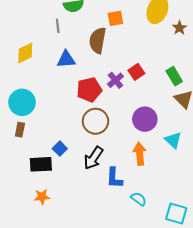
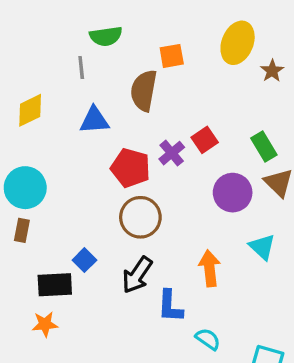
red pentagon: (89, 90) -> (131, 168), turned 30
purple circle: (145, 119) -> (233, 193), moved
orange star: (42, 197) -> (45, 324), moved

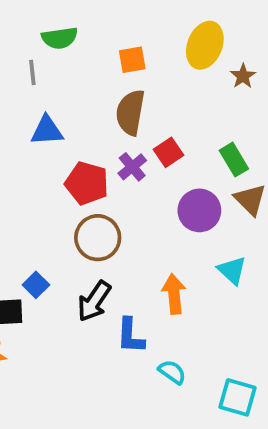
brown semicircle: (144, 91) -> (130, 112), moved

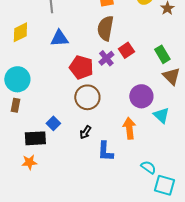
purple circle: (199, 210) -> (141, 96), moved
black arrow: (94, 301) -> (85, 132), size x0.6
cyan semicircle: (172, 372) -> (148, 167), moved

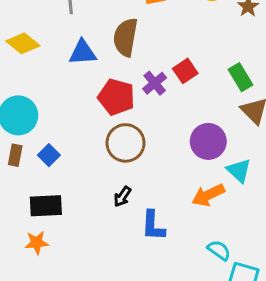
brown semicircle: (105, 28) -> (126, 37), moved
yellow diamond: (20, 32) -> (23, 43), turned 65
blue square: (53, 123) -> (49, 155), moved
orange arrow: (129, 128) -> (208, 195), moved, turned -110

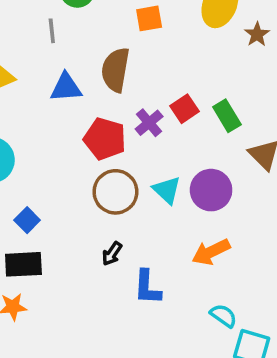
green rectangle: (240, 77) -> (227, 116), moved
blue square: (49, 155) -> (27, 220), moved
cyan triangle: (239, 171) -> (167, 190), moved

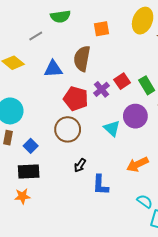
gray line: (52, 31) -> (36, 36), moved, turned 64
purple circle: (211, 190) -> (135, 116), moved
brown circle: (115, 192) -> (68, 129), moved

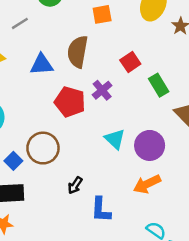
red square: (122, 81) -> (130, 62), moved
purple circle: (135, 116) -> (150, 145), moved
brown circle: (68, 129) -> (43, 148), moved

